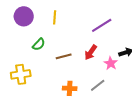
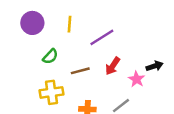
purple line: (102, 25) -> (102, 37), moved
yellow cross: (21, 74) -> (52, 92), moved

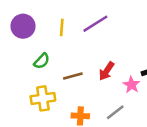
purple line: (102, 37) -> (95, 24), moved

